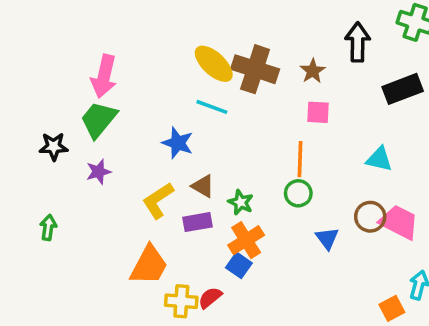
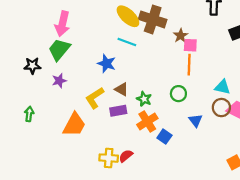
brown star: (313, 71) -> (181, 36), moved
orange line: (300, 159) -> (189, 65), moved
cyan triangle: (379, 159) -> (222, 87), moved
orange trapezoid: (149, 265) -> (74, 125), moved
blue square: (239, 265) -> (164, 137), moved

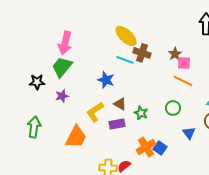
brown cross: (153, 19) -> (142, 53), moved, size x0.7
orange line: (189, 65) -> (183, 81), turned -66
green arrow: (29, 114) -> (34, 127), size x1.5
orange cross: (147, 122) -> (146, 147), moved

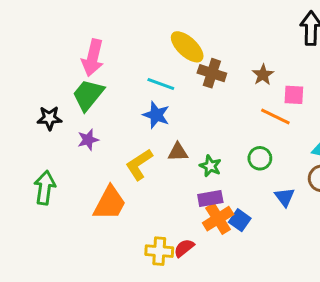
cyan line: (125, 60) -> (161, 84), moved
pink square: (184, 63) -> (294, 95), moved
brown triangle: (120, 104) -> (178, 152), turned -32
purple rectangle: (117, 124) -> (210, 199), moved

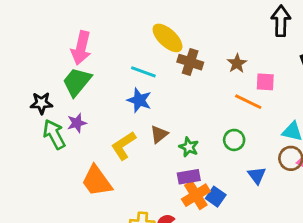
brown triangle: (178, 152) -> (159, 134), turned -36
green arrow: (45, 188) -> (54, 134), moved, turned -36
orange trapezoid: (110, 203) -> (97, 181), turned 116

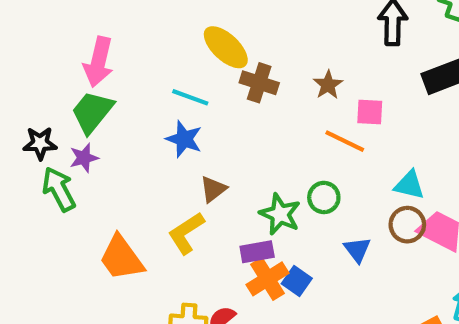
purple star: (77, 123) -> (84, 158), moved
yellow L-shape: (124, 146) -> (186, 233), moved
green star: (189, 147) -> (280, 214), moved, size x1.4

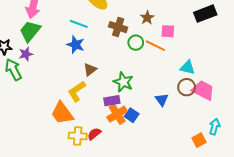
brown cross: (259, 83) -> (118, 27), moved
green circle: (324, 197) -> (136, 43), moved
orange trapezoid: (121, 258) -> (62, 113), moved

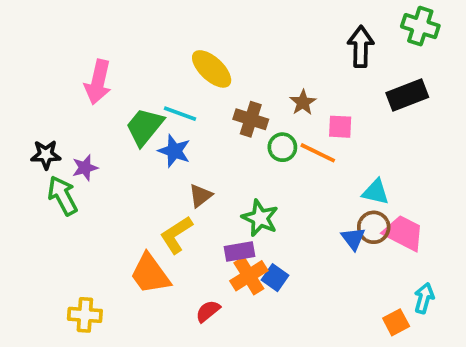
green trapezoid: (30, 31) -> (145, 127), moved
blue triangle: (162, 100) -> (353, 238), moved
yellow cross: (78, 136) -> (85, 315), moved

